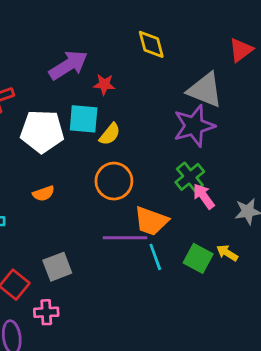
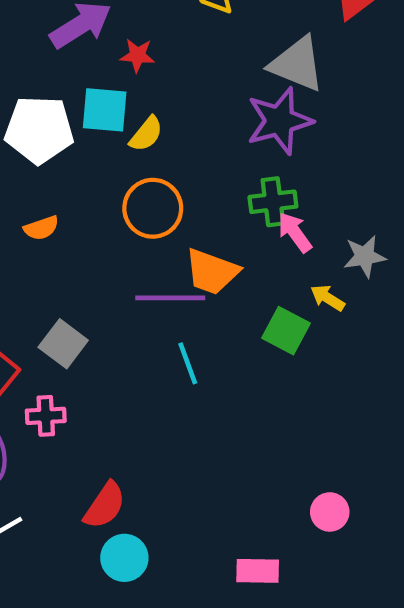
green cross: (190, 177) -> (273, 202), turned 32
yellow arrow: (227, 253) -> (328, 298), moved
cyan line: (155, 257) -> (188, 363), moved
gray square: (57, 267) -> (63, 344), turned -32

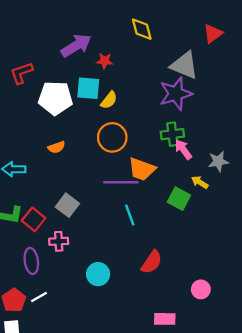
red semicircle: (105, 505) -> (152, 262), moved
cyan circle: (124, 558) -> (98, 274), moved

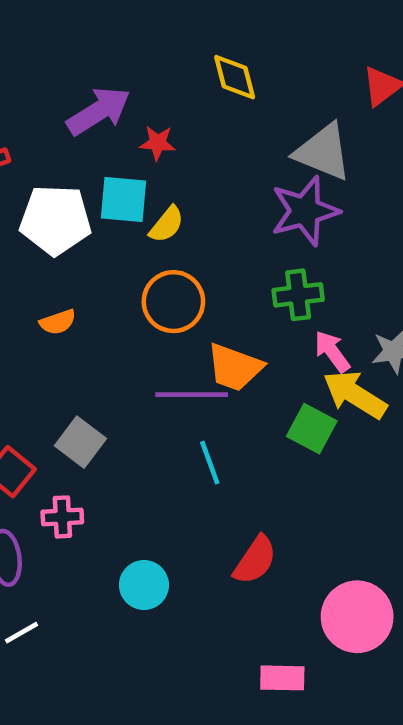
pink arrow: (183, 149) -> (332, 351), moved
yellow arrow: (200, 182) -> (355, 395), size x1.8
pink circle: (201, 289) -> (357, 617), size x1.8

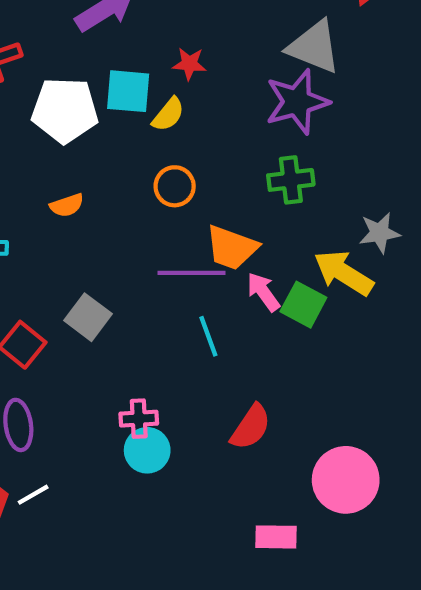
red star: (158, 143) -> (189, 64), moved
orange circle: (173, 302) -> (175, 186), size x0.7
pink arrow: (332, 351) -> (263, 292), moved
pink cross: (62, 517) -> (139, 419), moved

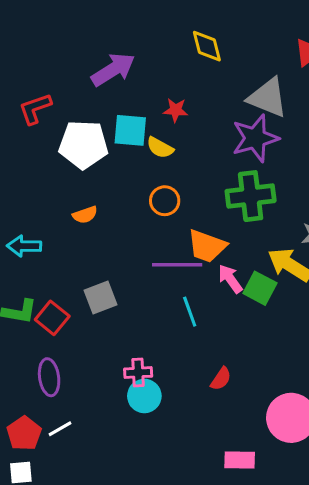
yellow semicircle: (168, 114) -> (160, 148), turned 80
green cross: (291, 180) -> (251, 196), size x1.4
gray square: (88, 317) -> (101, 298), turned 32
red semicircle: (251, 427) -> (221, 379), size x0.7

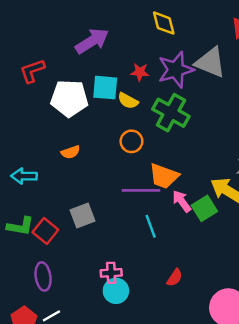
purple star: (255, 138) -> (176, 70), moved
green cross: (251, 196) -> (171, 113), moved, turned 36
green square: (260, 288) -> (204, 208), turned 30

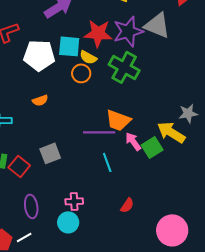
red star: (140, 72) -> (98, 33), size x1.8
orange circle: (131, 141) -> (81, 73), moved
purple ellipse: (43, 276) -> (31, 206), moved
cyan circle: (116, 291) -> (68, 222), moved

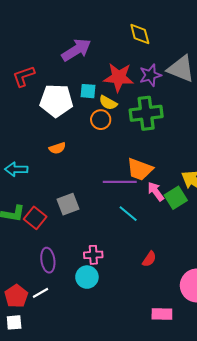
purple star: (128, 31) -> (150, 75), size x0.7
cyan square: (69, 46) -> (88, 91), size x0.7
green cross: (124, 67) -> (146, 113), turned -36
cyan line: (107, 162) -> (128, 214), turned -30

